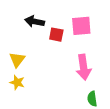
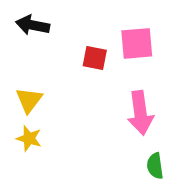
black arrow: (35, 22) -> (33, 25), moved

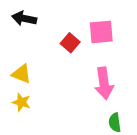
red square: (95, 58) -> (70, 43), turned 30
yellow triangle: (29, 100) -> (21, 74), turned -45

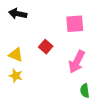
red square: (70, 43) -> (46, 47), moved
pink arrow: (104, 83) -> (77, 62), turned 35

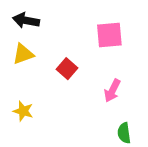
yellow triangle: (16, 55) -> (23, 54), moved, turned -42
pink arrow: (77, 62) -> (112, 91), size x0.7

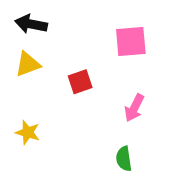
red square: (67, 69) -> (80, 82), turned 30
green semicircle: (124, 133) -> (124, 159), moved

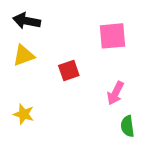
green semicircle: (124, 159) -> (127, 126), moved

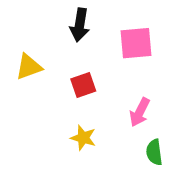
black arrow: (27, 21) -> (80, 25), moved, turned -92
yellow star: (24, 114) -> (83, 138), moved

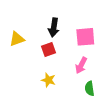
black arrow: (80, 25) -> (54, 27), moved
pink square: (136, 43) -> (85, 37), moved

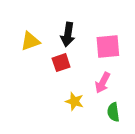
yellow triangle: (17, 39) -> (30, 41), moved
yellow star: (48, 80) -> (74, 101), moved

